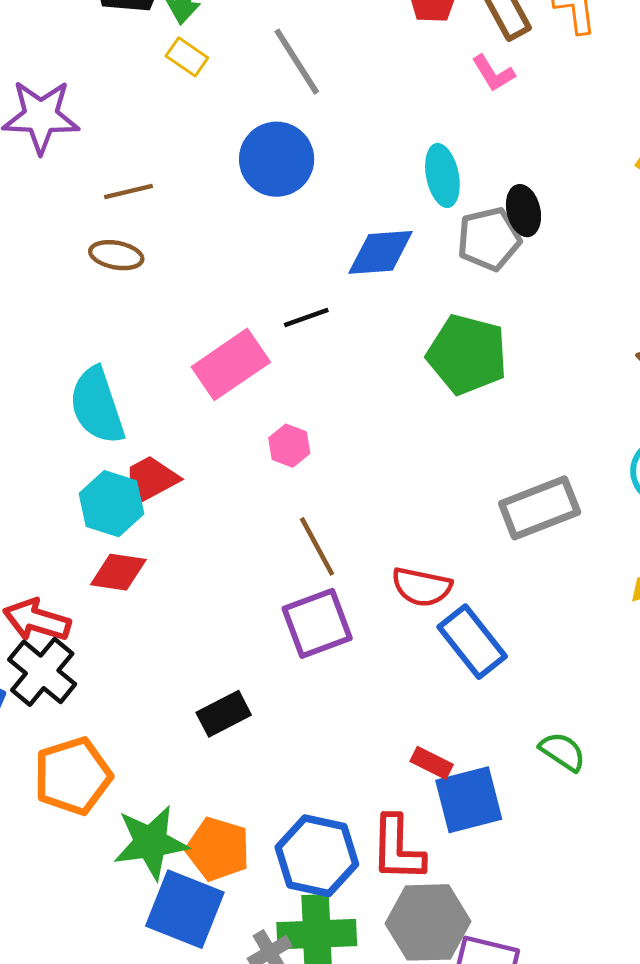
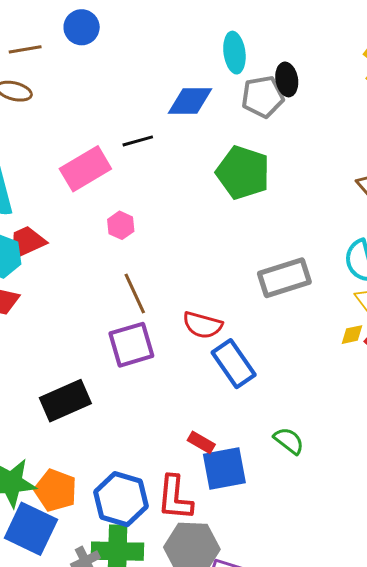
blue circle: (277, 159) -> (82, 27), moved, size x0.7
black rectangle: (224, 714) -> (65, 401), size x1.4

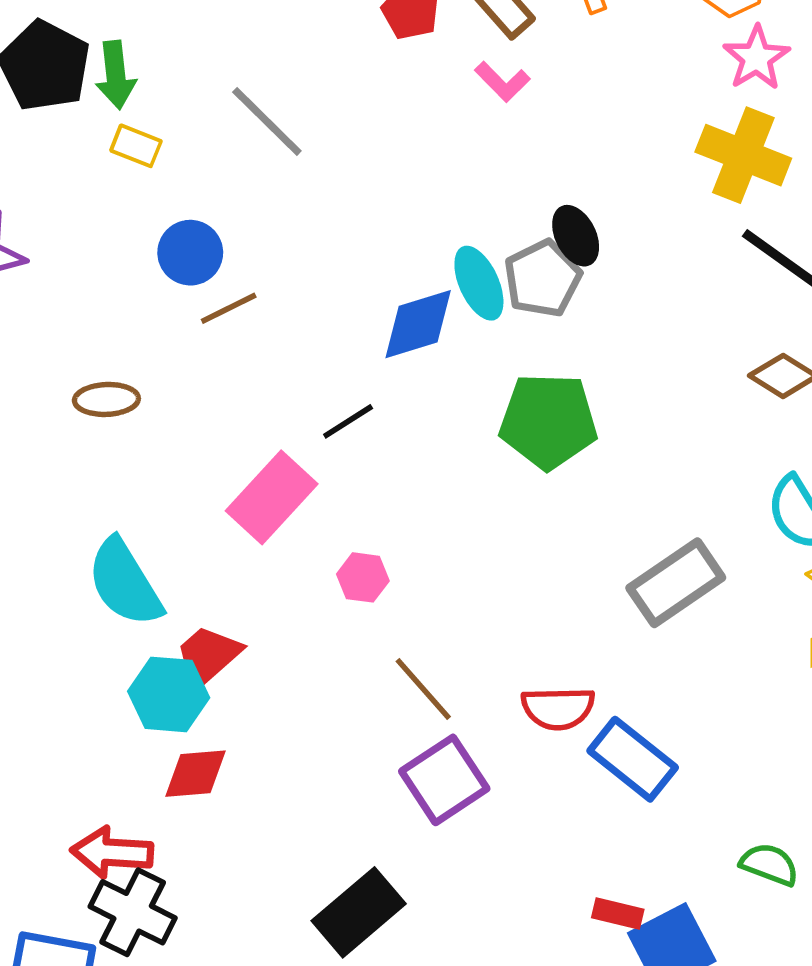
brown line: (25, 49) -> (229, 308), moved
cyan ellipse: (234, 53) -> (479, 283), moved

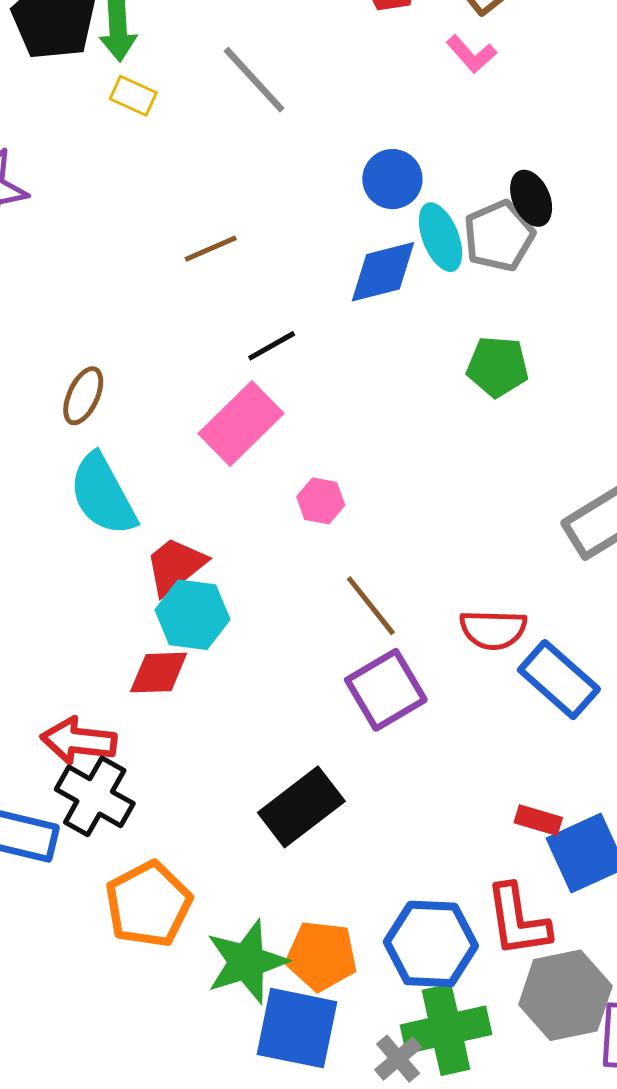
blue circle: (190, 253) -> (392, 179), moved
brown ellipse: (106, 399) -> (83, 396), moved, turned -66
black line: (348, 421) -> (272, 346), moved
green pentagon: (548, 421) -> (498, 367), size x0.7
cyan hexagon: (169, 694) -> (193, 615), moved

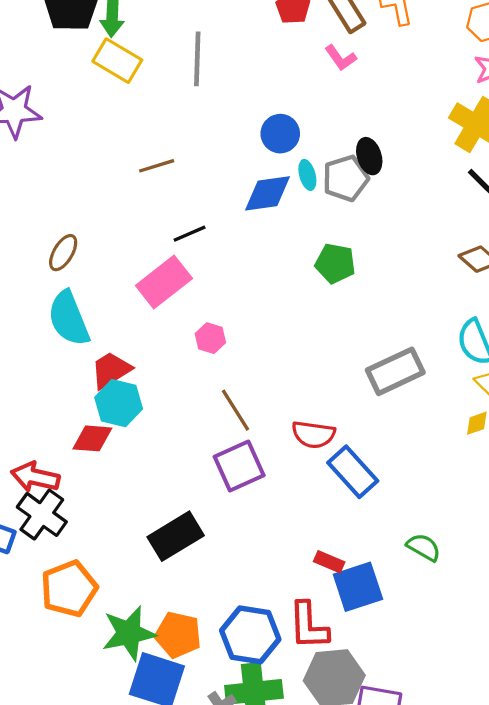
gray line: (254, 80) -> (197, 59), turned 38
yellow rectangle: (133, 96) -> (117, 61), size x1.6
cyan ellipse: (441, 237) -> (307, 175), size x0.7

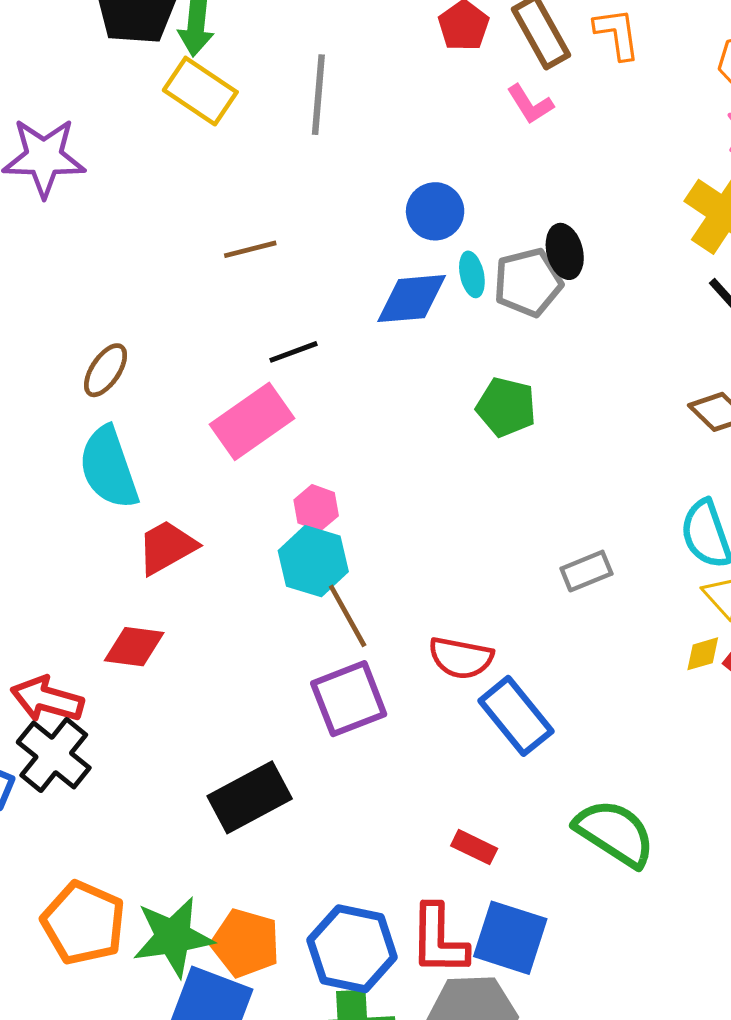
gray rectangle: (395, 371) -> (586, 571), size x0.6
cyan hexagon: (119, 403) -> (313, 561), moved
green semicircle: (424, 547) -> (615, 833), size x1.6
blue square: (358, 587) -> (510, 938), moved, turned 33
orange pentagon: (69, 589) -> (83, 923), moved, turned -30

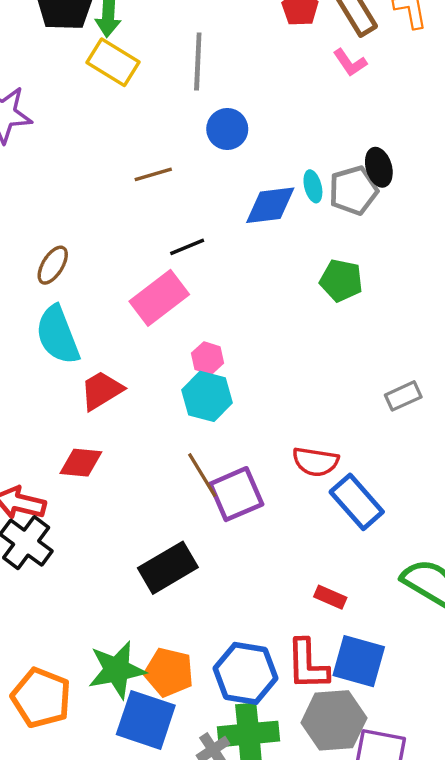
blue circle: (435, 211) -> (227, 129), moved
brown line: (348, 616) -> (202, 475), moved
orange pentagon: (83, 923) -> (41, 698), moved

